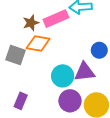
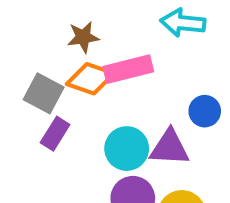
pink rectangle: (56, 19) -> (128, 69), moved
purple rectangle: (21, 101) -> (55, 134), moved

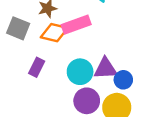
gray square: (44, 93) -> (18, 28), moved
blue circle: (205, 111) -> (123, 80), moved

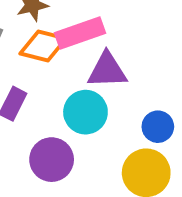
purple triangle: (105, 69) -> (107, 70), moved
purple circle: (87, 101) -> (52, 160), moved

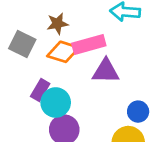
cyan circle: (85, 112) -> (56, 103), moved

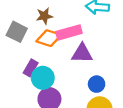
blue circle: (138, 112) -> (97, 84), moved

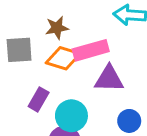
gray square: (17, 32) -> (19, 50), turned -30
cyan circle: (43, 78) -> (71, 116), moved

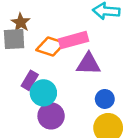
brown star: (57, 28) -> (21, 22), moved, turned -30
cyan circle: (71, 116) -> (43, 93), moved

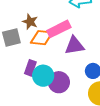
brown star: (21, 22) -> (30, 22), moved
purple circle: (51, 116) -> (59, 82), moved

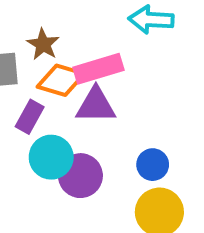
purple triangle: (74, 46) -> (96, 105), moved
purple rectangle: (30, 68) -> (30, 117), moved

